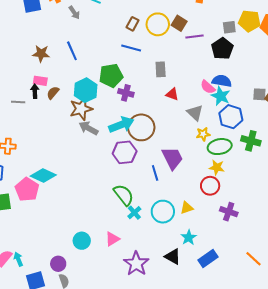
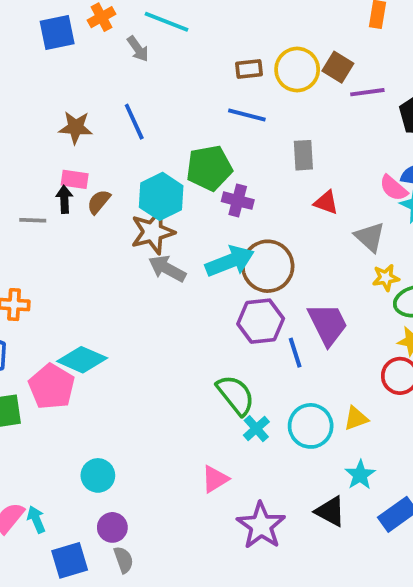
brown rectangle: (132, 24) -> (249, 69), turned 56
purple hexagon: (125, 152) -> (261, 321), moved
cyan circle: (82, 241) -> (98, 475), moved

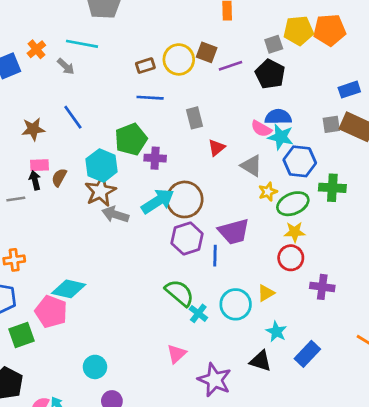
red triangle: (326, 202) -> (217, 148), turned -48
purple trapezoid: (328, 324) -> (234, 232), turned 112
blue line: (295, 353) -> (215, 256), turned 30

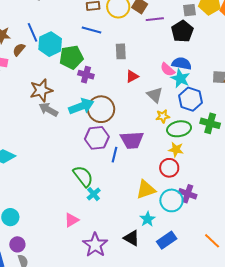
cyan hexagon: (102, 165) -> (50, 44), moved
brown semicircle: (59, 177) -> (19, 50), moved
yellow triangle: (266, 293) -> (146, 190), size x1.5
cyan circle: (236, 304) -> (171, 200), moved

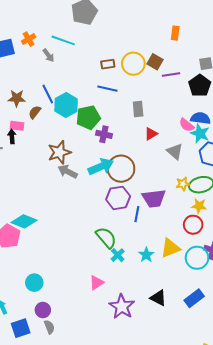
yellow star: (163, 116) -> (183, 184), moved
cyan star: (148, 219) -> (146, 255), moved

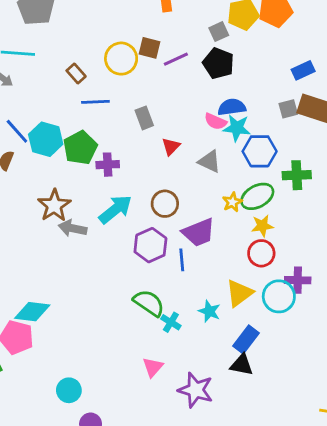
brown rectangle: (108, 64) -> (76, 74), moved, turned 72
brown circle: (121, 169) -> (165, 204), moved, size x0.7
blue rectangle: (194, 298) -> (246, 340), moved

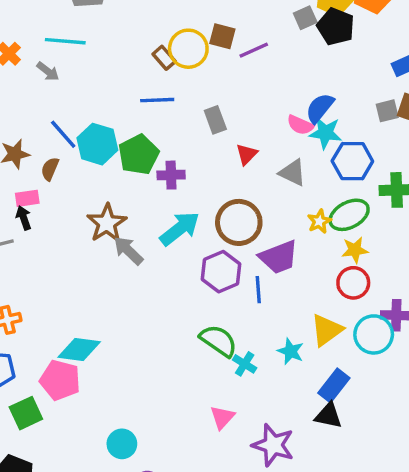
black pentagon: (218, 63) -> (336, 27), moved
brown rectangle: (76, 74) -> (164, 58), moved
blue semicircle: (232, 107) -> (320, 108), turned -44
brown circle: (165, 204) -> (239, 222), size x1.4
gray arrow: (73, 228) -> (128, 251), turned 32

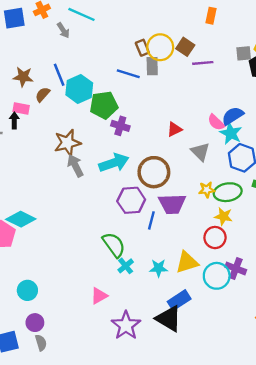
gray rectangle: (215, 120) -> (152, 66), moved
cyan star: (291, 351) -> (159, 268), turned 30
black triangle: (328, 416) -> (169, 319), size x1.4

